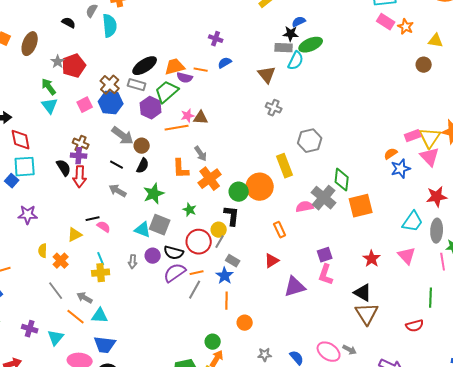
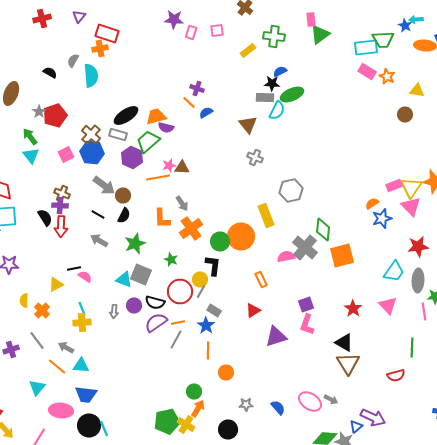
orange line: (201, 70) -> (189, 102), moved, turned 32
purple cross: (30, 329) -> (11, 350), moved, turned -35

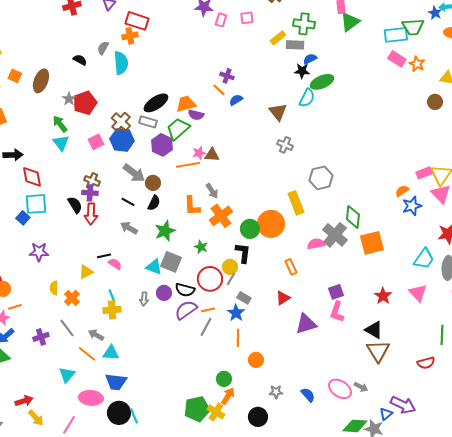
gray rectangle: (265, 98) -> (295, 45), moved

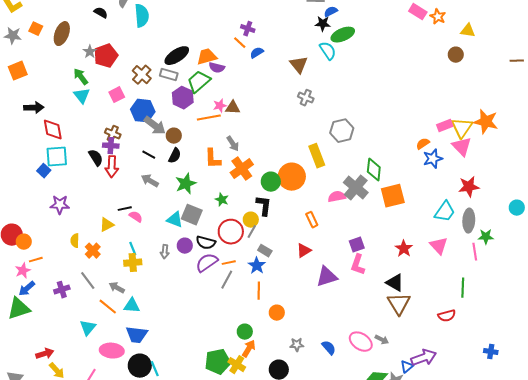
cyan semicircle: (307, 98) -> (328, 51), turned -60
blue hexagon: (122, 140) -> (143, 111), moved
purple arrow: (403, 405) -> (424, 358), turned -45

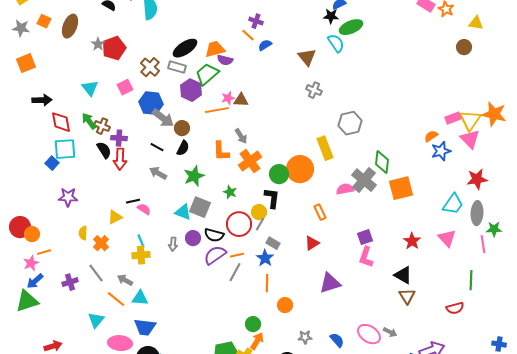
green arrow: (81, 77) -> (89, 121), moved
brown cross: (113, 134) -> (102, 126), moved
purple triangle: (327, 277) -> (330, 283), moved
brown triangle: (399, 304) -> (407, 296), size x0.7

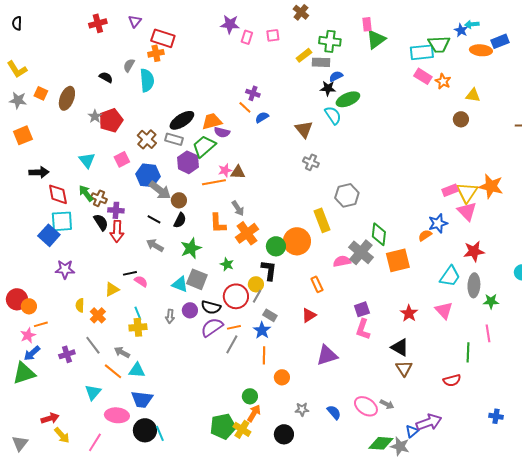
orange semicircle: (431, 136) -> (425, 235), moved
blue square: (52, 163) -> (49, 235), size x1.5
pink line: (483, 244) -> (488, 333), moved

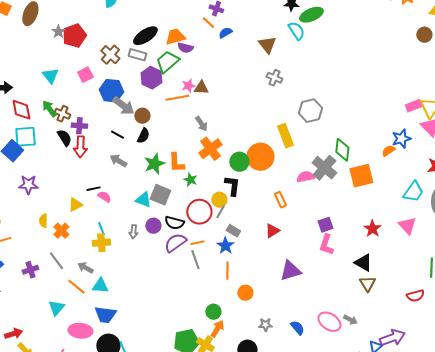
orange L-shape: (218, 223) -> (176, 163), moved
gray line: (232, 344) -> (195, 260), turned -48

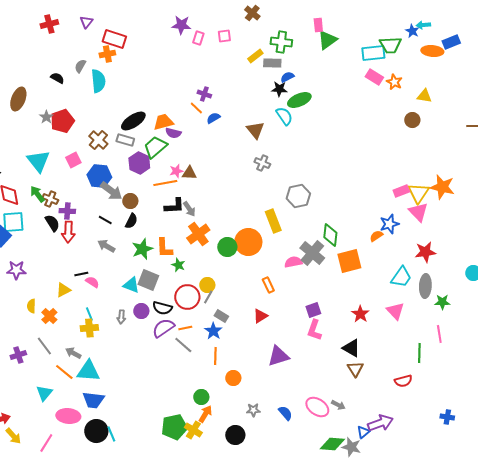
cyan triangle: (50, 76) -> (38, 161), size x1.4
black L-shape: (232, 186) -> (174, 206), moved, turned 80
gray line: (195, 260) -> (183, 345), turned -30
cyan triangle: (100, 286) -> (88, 371), size x1.4

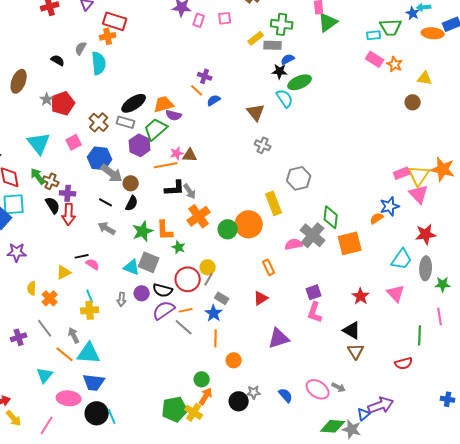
cyan rectangle: (373, 53) -> (374, 35), size x0.6
gray arrow: (73, 353) -> (74, 335), turned 35
black circle: (235, 435) -> (239, 401), moved

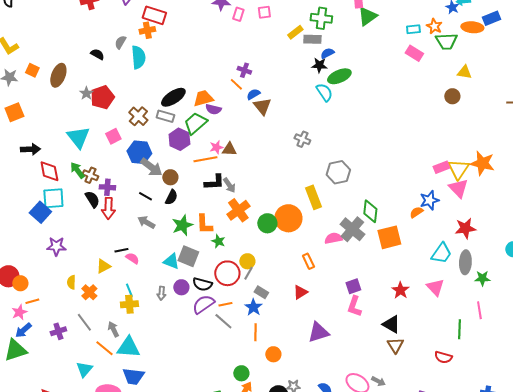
green trapezoid: (391, 27) -> (446, 41), moved
orange star: (395, 64) -> (434, 26), moved
brown triangle: (256, 112) -> (262, 106), moved
red semicircle: (404, 363) -> (443, 357), turned 30

